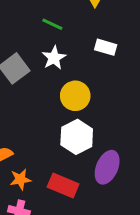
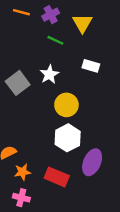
green line: (52, 24) -> (55, 40), moved

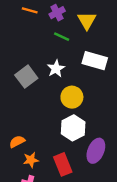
white rectangle: (91, 66) -> (95, 61), size x1.5
red rectangle: (57, 177) -> (63, 164), turned 45

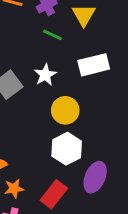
white rectangle: (95, 61) -> (94, 65), turned -30
red rectangle: (63, 164) -> (54, 194), turned 60

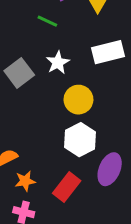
green line: (52, 35) -> (47, 21), moved

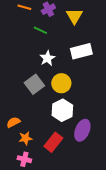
gray square: (19, 73) -> (34, 84), moved

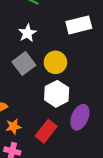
white star: (47, 58) -> (27, 33), moved

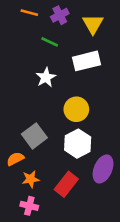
white rectangle: (79, 25) -> (87, 61), moved
gray square: (24, 63) -> (34, 136), moved

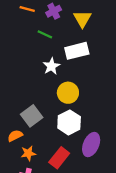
white star: (46, 77) -> (51, 66), moved

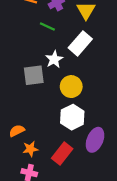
white rectangle: (77, 51) -> (80, 43), turned -35
gray square: (32, 116) -> (34, 75), moved, turned 30

